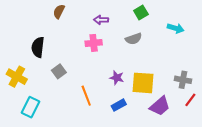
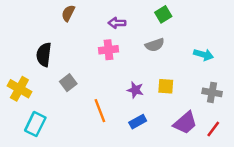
cyan arrow: (176, 28) -> (203, 55), moved
yellow square: (143, 83) -> (166, 86), moved, size x0.6
red line: (190, 100) -> (213, 129), moved

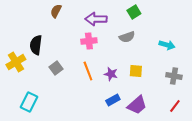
purple arrow: (117, 23) -> (96, 19), size x1.5
yellow cross: (19, 89) -> (16, 62), moved, turned 30
orange line: (100, 111) -> (88, 71), moved
purple trapezoid: (185, 123) -> (137, 105), moved

